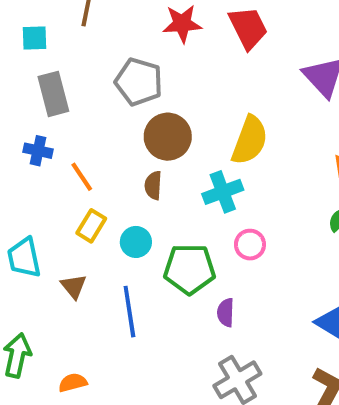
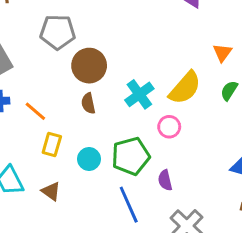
yellow semicircle: (250, 140) -> (185, 88), moved, turned 36
cyan circle: (136, 242) -> (89, 159), moved
blue line: (129, 312) -> (129, 205), moved

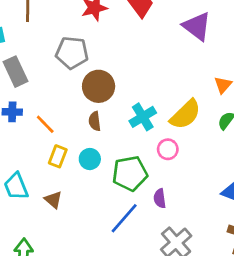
cyan circle: (89, 159) -> (90, 159), moved
blue line: (129, 205) -> (124, 218), turned 60

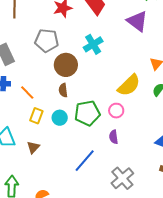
cyan cross: (143, 117) -> (93, 44), moved
green pentagon: (130, 173) -> (87, 113), moved
purple semicircle: (160, 198) -> (114, 137), moved
brown triangle: (53, 200) -> (33, 147), turned 32

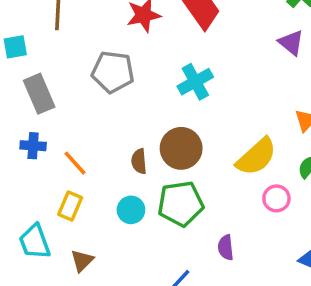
purple triangle: (137, 21) -> (291, 43), moved, size x0.7
brown circle: (66, 65) -> (181, 148), moved
pink circle: (116, 111) -> (276, 198), moved
yellow rectangle: (36, 116) -> (70, 206), moved

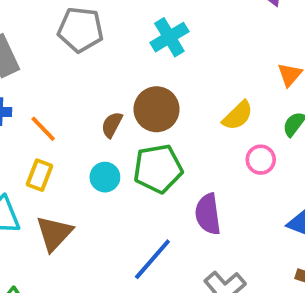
yellow semicircle: (256, 157) -> (238, 116), size x0.7
brown semicircle: (139, 161) -> (112, 125), turned 35
purple semicircle: (226, 248) -> (208, 214), size x1.5
brown triangle: (82, 261) -> (54, 233), size x1.5

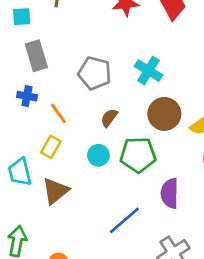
gray pentagon: (81, 30) -> (95, 73), moved
cyan cross: (169, 37) -> (149, 71), moved, turned -36
brown circle: (157, 109) -> (164, 114), moved

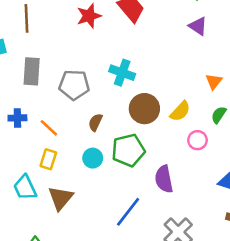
gray rectangle: (36, 56) -> (32, 71), moved, turned 32

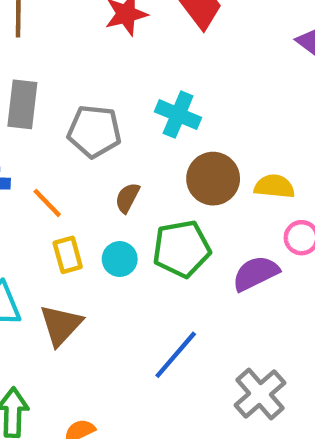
yellow semicircle: (180, 111) -> (274, 186), turned -130
yellow rectangle: (48, 159) -> (68, 255), moved, turned -36
purple semicircle: (164, 179) -> (256, 273), moved, turned 72

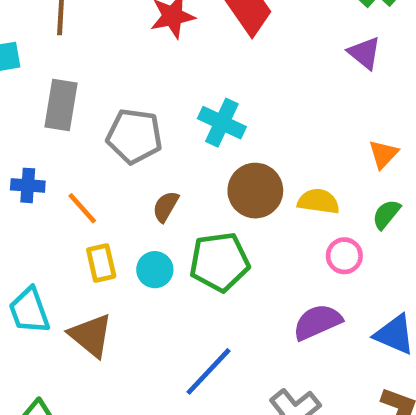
purple semicircle: (256, 273) -> (317, 322), moved
brown triangle: (61, 325) -> (91, 335), turned -36

